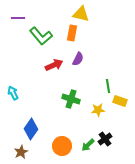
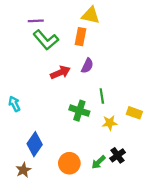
purple line: (18, 18) -> (36, 21), moved
green line: (108, 86) -> (102, 96), moved

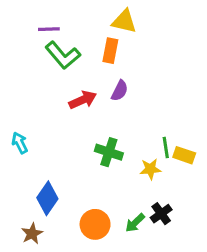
green line: (102, 96) -> (166, 148), moved

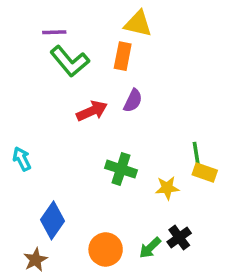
green line: (166, 148) -> (196, 154), moved

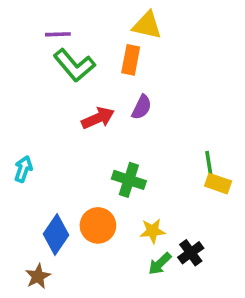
cyan arrow: (22, 159) -> (23, 169), turned 45
yellow star: (167, 188) -> (153, 231), moved
orange circle: (106, 249) -> (98, 225), moved

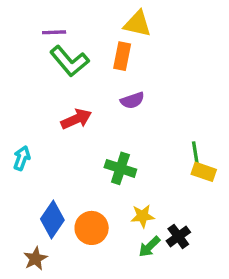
purple semicircle: (142, 107) -> (132, 100), turned 45
red arrow: (98, 118) -> (76, 119), moved
orange circle: (98, 225) -> (92, 228), moved

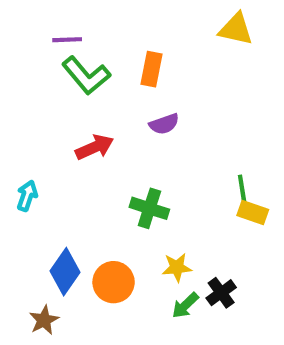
yellow triangle: (137, 24) -> (236, 29), moved

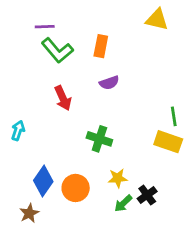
red arrow: (95, 147) -> (63, 98), turned 90
green line: (242, 189) -> (174, 116), moved
yellow rectangle: (253, 213) -> (168, 142), size x1.4

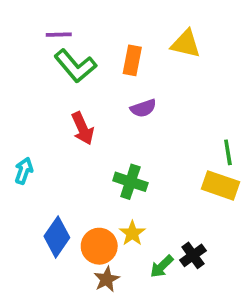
yellow triangle: (157, 20) -> (186, 44), moved
yellow star: (118, 178) -> (132, 233), moved, turned -30
brown star: (29, 213) -> (107, 279), moved

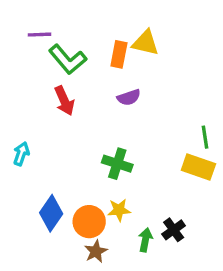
purple line: (59, 35) -> (39, 35), moved
yellow triangle: (186, 44) -> (145, 43), moved
red arrow: (83, 128) -> (64, 101), moved
yellow star: (132, 233) -> (119, 210), turned 30
green arrow: (162, 266) -> (145, 240), turned 145

